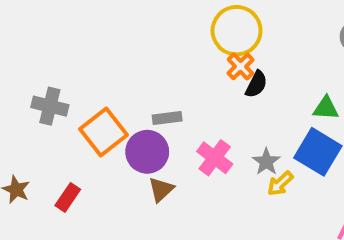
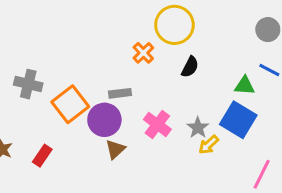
orange cross: (240, 66) -> (143, 53), moved

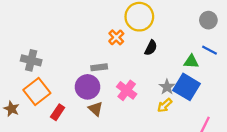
orange square: (70, 104) -> (37, 92), moved
gray star: (198, 128) -> (167, 87), moved
brown triangle: (115, 149) -> (96, 109), turned -35
red rectangle: (42, 156) -> (58, 112), moved

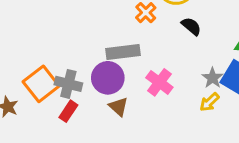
black semicircle: (151, 48) -> (191, 26), turned -77
gray cross: (31, 60) -> (68, 84), moved
gray rectangle: (99, 67) -> (123, 52), size x1.5

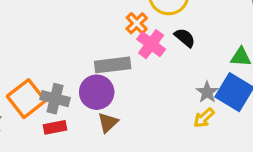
pink cross: (159, 82) -> (151, 44), moved
brown triangle: (118, 107) -> (108, 123), turned 35
red rectangle: (68, 111) -> (55, 127), turned 45

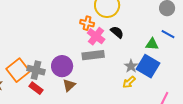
orange cross: (137, 23) -> (87, 23), turned -32
gray rectangle: (113, 65) -> (93, 55), moved
red rectangle: (55, 127) -> (36, 88), turned 48

